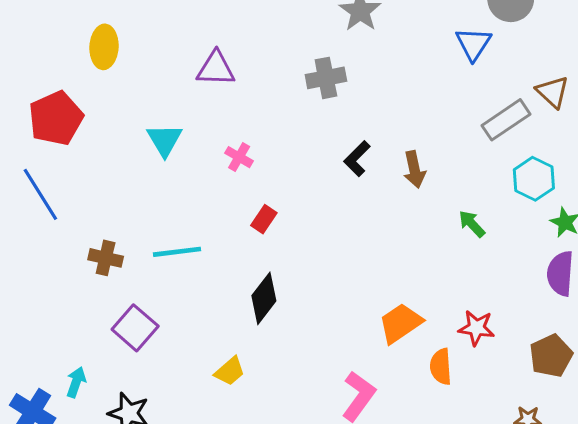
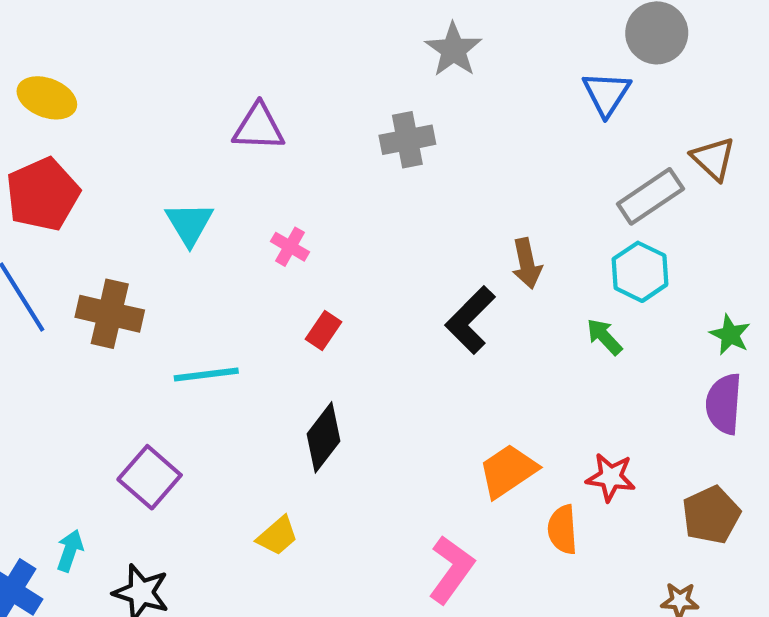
yellow ellipse: (104, 47) -> (47, 98), moved, turned -72
black L-shape: (357, 159) -> (470, 320), moved, size x1.4
cyan hexagon: (534, 179) -> (640, 272), moved
brown cross: (106, 258) -> (110, 314), moved, size x1.4

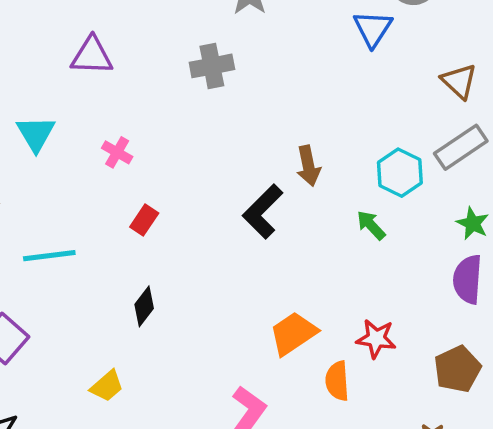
gray rectangle: (650, 196) -> (461, 147), moved
black diamond: (324, 437) -> (144, 306), size x0.7

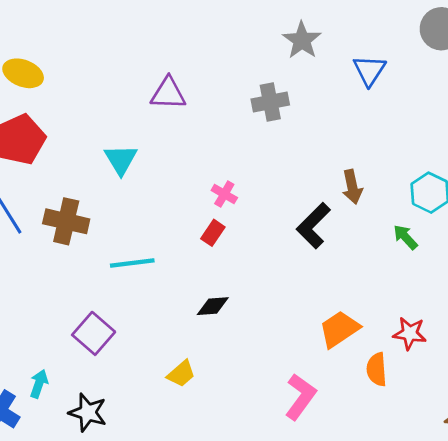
blue triangle: (373, 29) -> (369, 70), moved
pink cross: (117, 152) -> (224, 194), moved
black diamond: (144, 306) -> (213, 306), turned 48

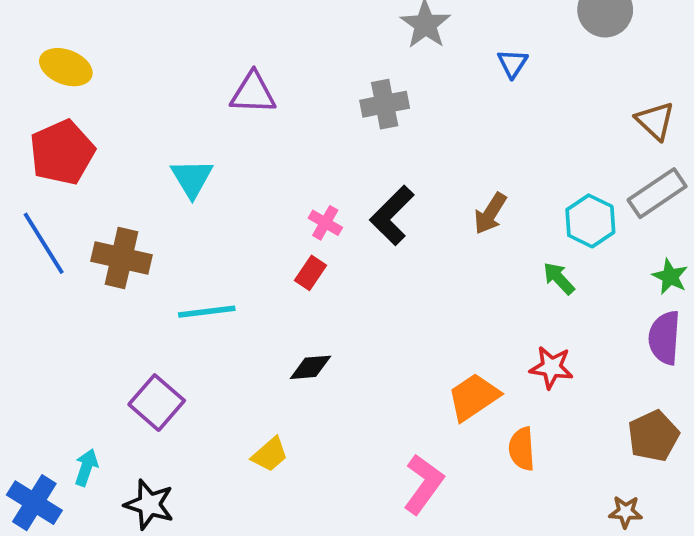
blue triangle: (369, 70) -> (512, 63), size x0.7
brown arrow: (352, 187) -> (490, 214), turned 44
black L-shape: (313, 226) -> (392, 215), moved
red star: (410, 333) -> (551, 367), moved

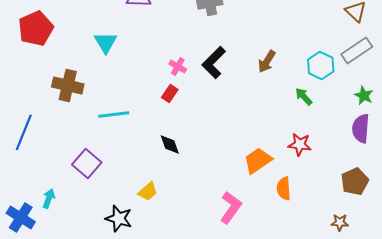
blue line: (44, 243) -> (24, 132), moved, turned 54
black diamond: (310, 367) -> (170, 144), turned 75
black star: (149, 504) -> (119, 218), moved

